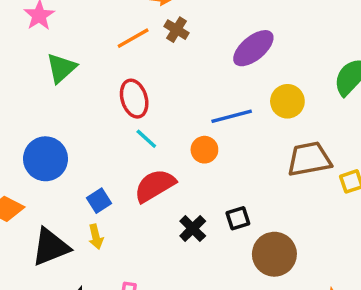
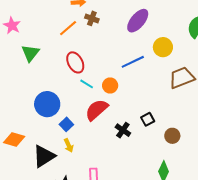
orange circle: (204, 150) -> (110, 85), moved
blue circle: (46, 159) -> (47, 104), moved
brown circle: (274, 254) -> (172, 136), size x0.6

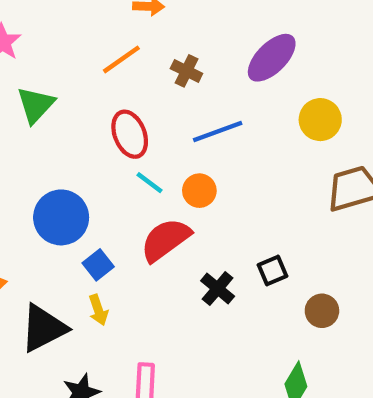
brown cross: (92, 18) -> (186, 71), moved
blue line: (133, 62) -> (218, 132), moved

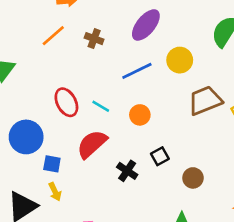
blue line: (218, 132) -> (137, 71), moved
red ellipse: (130, 134) -> (66, 102), moved
cyan line: (149, 183) -> (101, 106), moved
orange circle: (199, 191) -> (140, 115), moved
blue square: (98, 265) -> (52, 164), turned -36

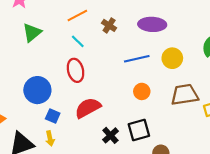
purple ellipse: (146, 25) -> (152, 24), turned 40
cyan line: (101, 106) -> (78, 41), moved
orange circle: (140, 115) -> (142, 91), moved
black square: (160, 156) -> (139, 130), size x1.5

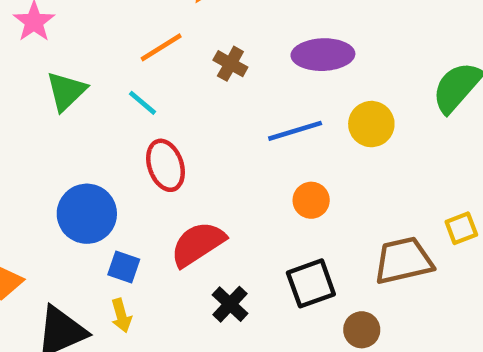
cyan line: (78, 41) -> (143, 103), moved
brown trapezoid: (185, 95) -> (403, 261), moved
black cross: (110, 135) -> (230, 304), moved

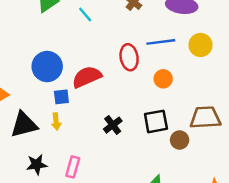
red ellipse: (166, 165) -> (129, 57), moved
red semicircle: (198, 244) -> (87, 77), moved
blue square: (124, 267) -> (61, 97), turned -35
brown circle: (362, 330) -> (180, 140), moved

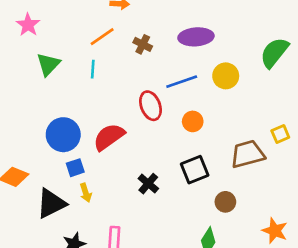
cyan line: (85, 15) -> (93, 69), turned 56
blue square: (61, 97) -> (75, 168), moved
brown circle: (180, 140) -> (225, 202), moved

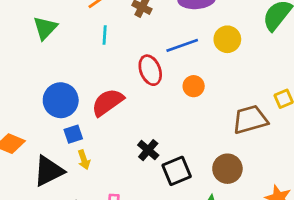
cyan line: (93, 69) -> (105, 35), moved
black square: (195, 170) -> (177, 171), moved
brown circle: (225, 202) -> (227, 169), size x1.4

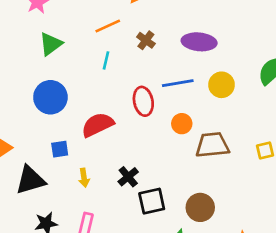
blue circle: (61, 100) -> (50, 97), moved
brown trapezoid: (250, 119) -> (212, 145), moved
yellow arrow: (84, 160) -> (84, 178), moved

